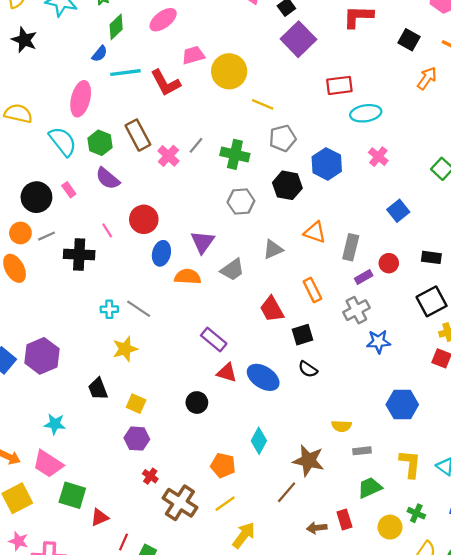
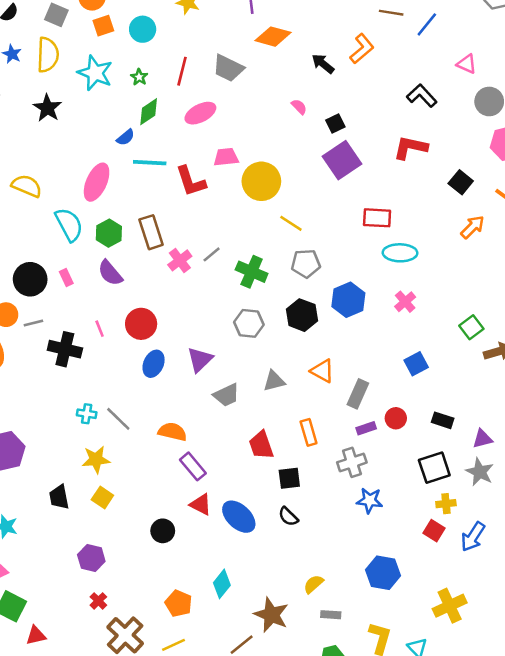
orange semicircle: (188, 277) -> (172, 432), moved
yellow square: (136, 404) -> (102, 497), moved
yellow semicircle: (341, 426) -> (314, 584), turned 126

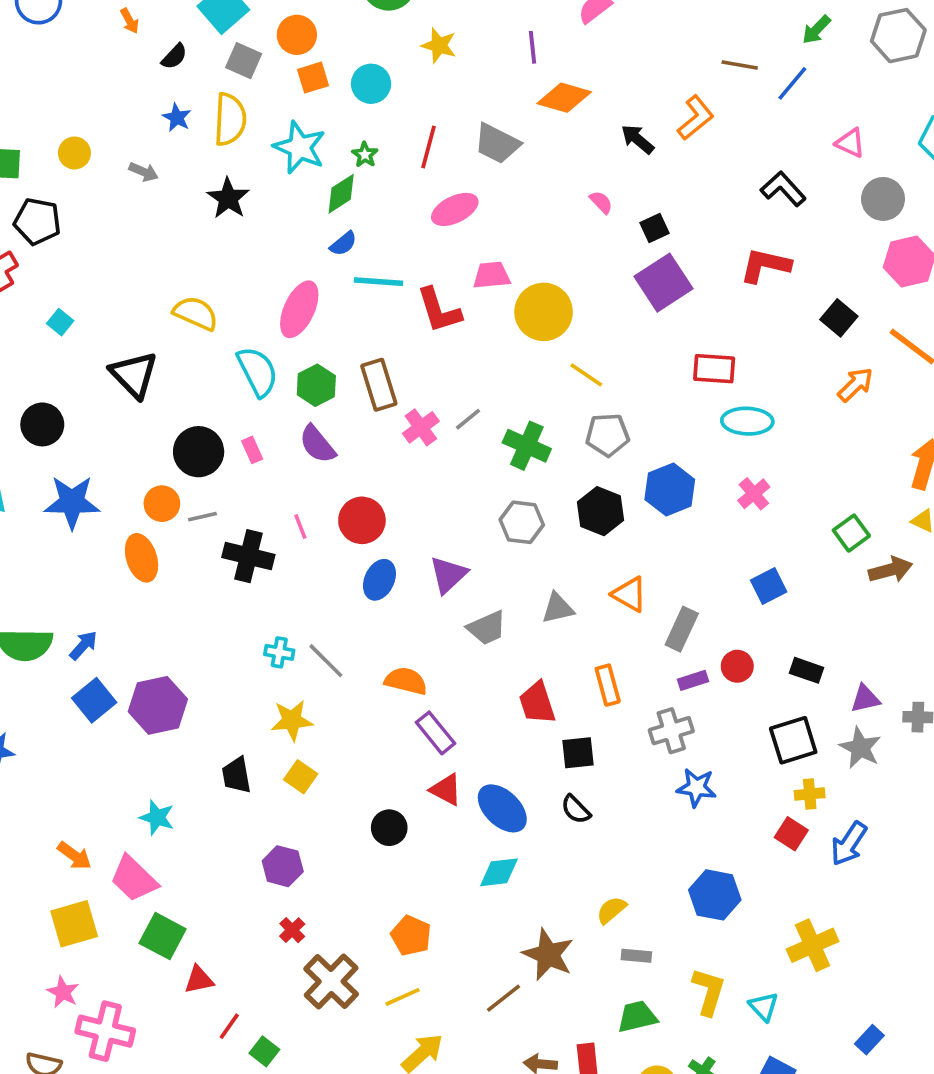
green diamond: (149, 112) -> (341, 194), moved
cyan diamond: (222, 584) -> (499, 872), moved, turned 44

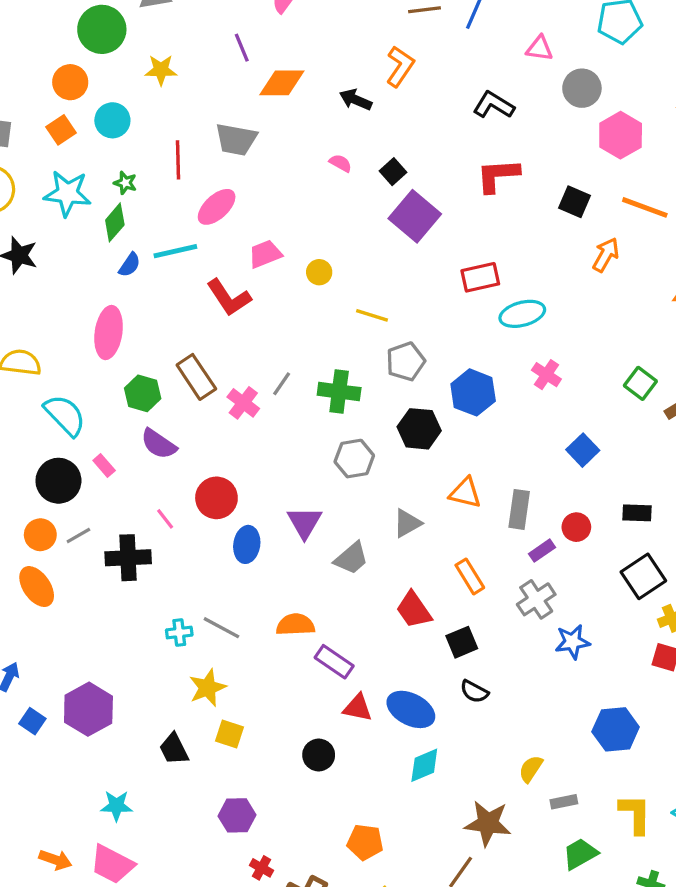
orange circle: (297, 35) -> (70, 82), moved
cyan line: (379, 282) -> (175, 251), moved
yellow circle: (544, 312) -> (319, 272), size x0.5
cyan semicircle: (257, 372) -> (65, 415), moved
blue square: (94, 700) -> (32, 721), size x0.7

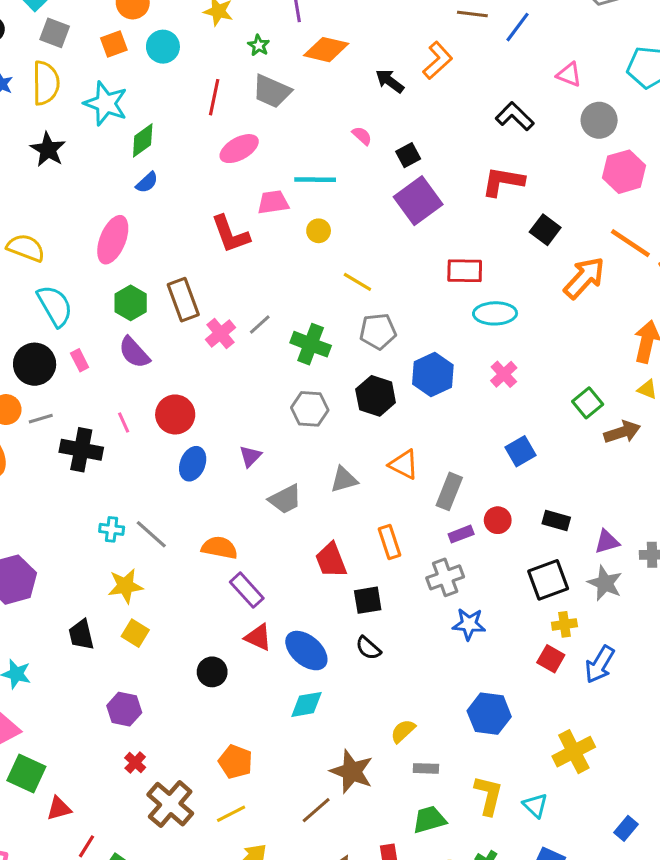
green star: (125, 183) -> (259, 45), moved
black square: (575, 202) -> (545, 230), moved
cyan line: (175, 251) -> (315, 180), moved
orange arrow: (606, 255) -> (584, 278), size x1.4
purple triangle: (305, 522) -> (250, 456), size x0.7

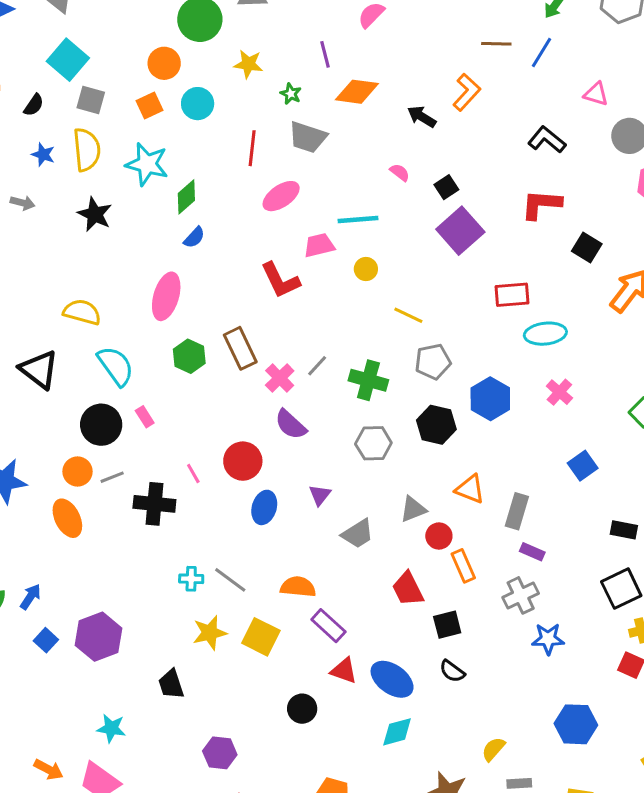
purple semicircle: (134, 352) -> (291, 425), moved
red circle: (498, 520) -> (439, 536), moved
purple rectangle: (461, 534) -> (532, 552), turned 50
yellow square: (135, 633) -> (261, 637), moved, size x1.4

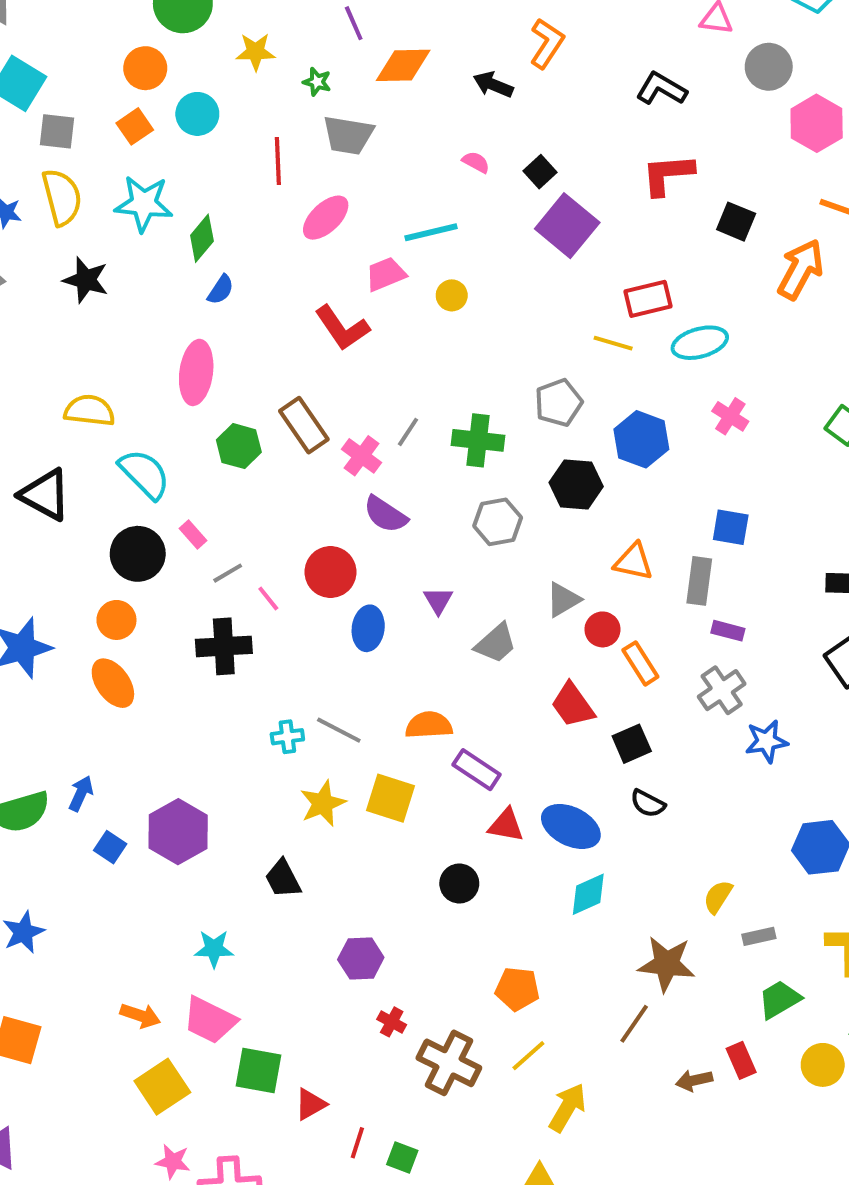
yellow line: (408, 315) -> (613, 343), moved
blue square: (583, 466) -> (731, 527), moved, turned -36
gray line: (112, 477) -> (228, 573), moved

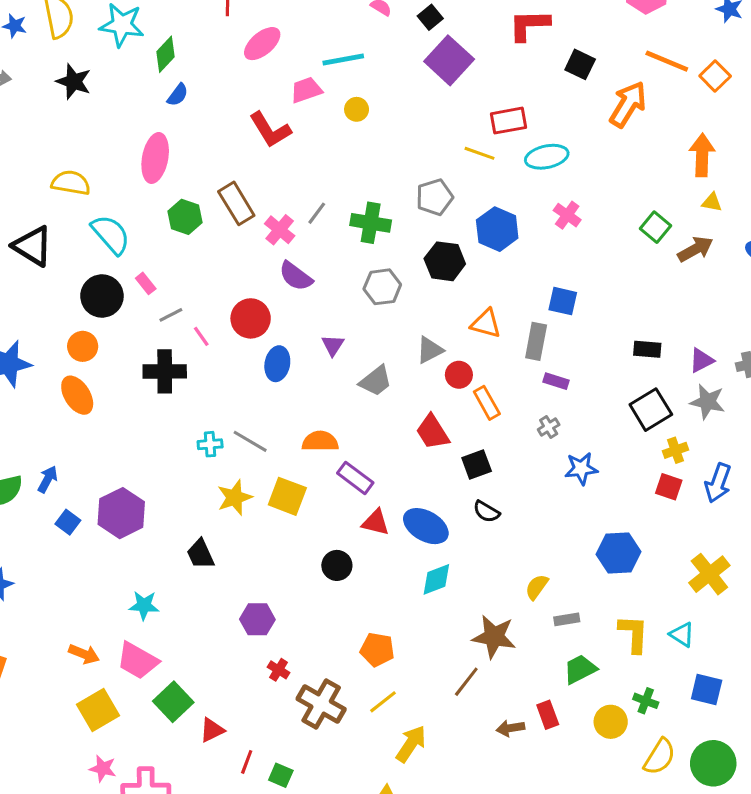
gray cross: (722, 690) -> (549, 427), size x0.6
green square: (258, 1071) -> (173, 702), turned 33

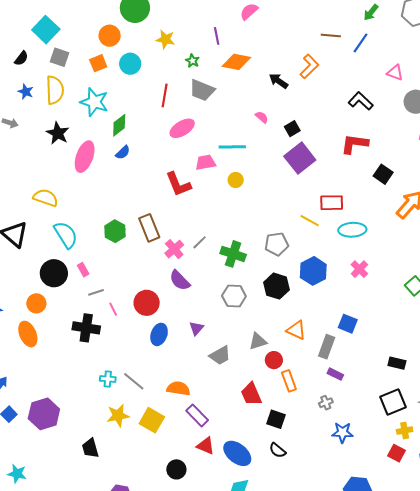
pink ellipse: (155, 158) -> (85, 157), moved
black square: (477, 465) -> (276, 419), turned 30
cyan star: (144, 605) -> (17, 474), moved

